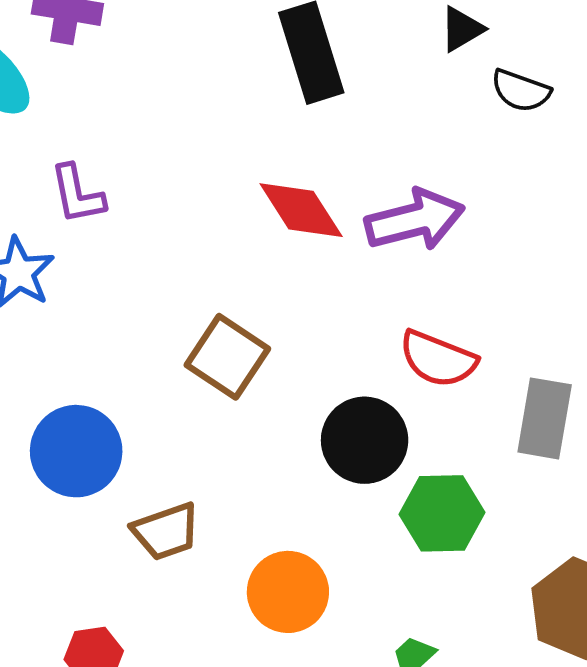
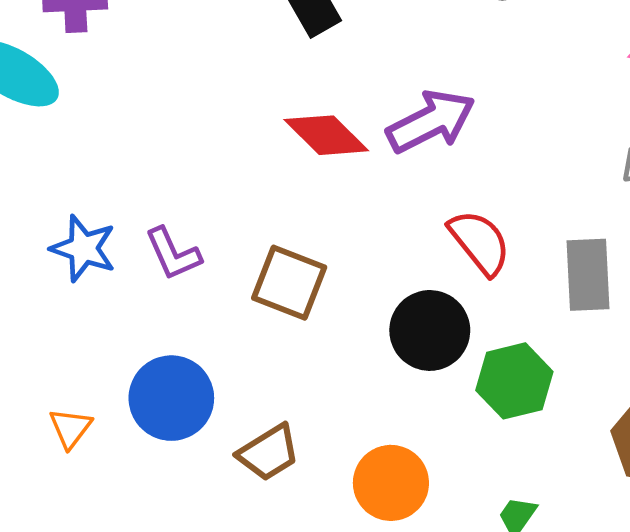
purple L-shape: (77, 194) -> (173, 254), moved
red semicircle: (438, 359) -> (480, 242), turned -138

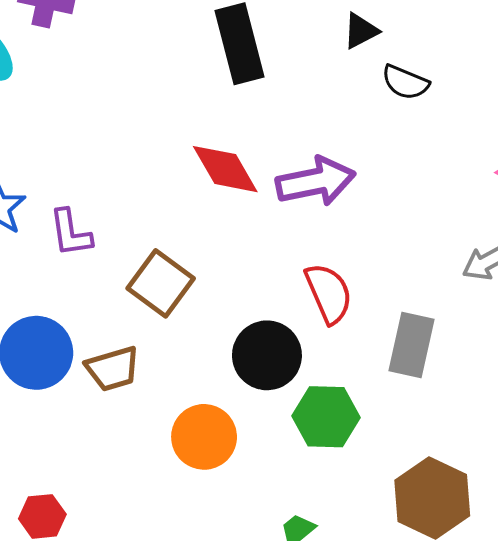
brown trapezoid: (269, 453) -> (113, 369), moved
orange circle: (391, 483) -> (204, 437), moved

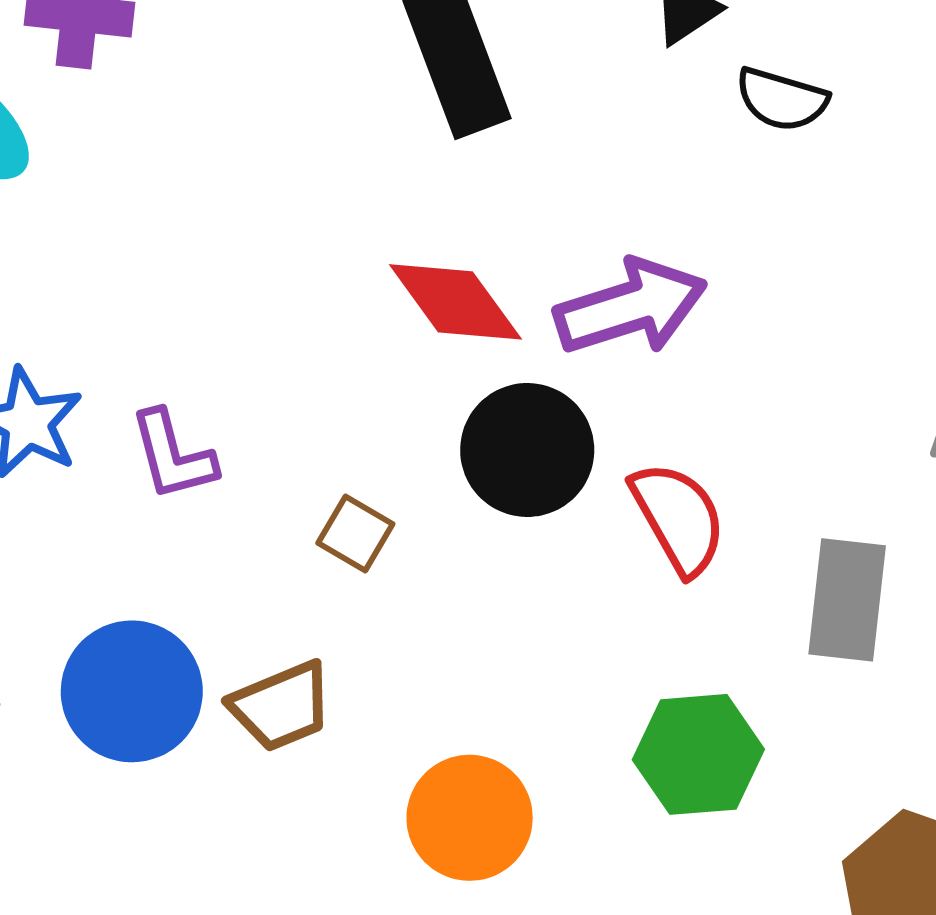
brown square: (161, 283) -> (355, 533), size x0.6
black circle: (267, 355) -> (527, 450), moved

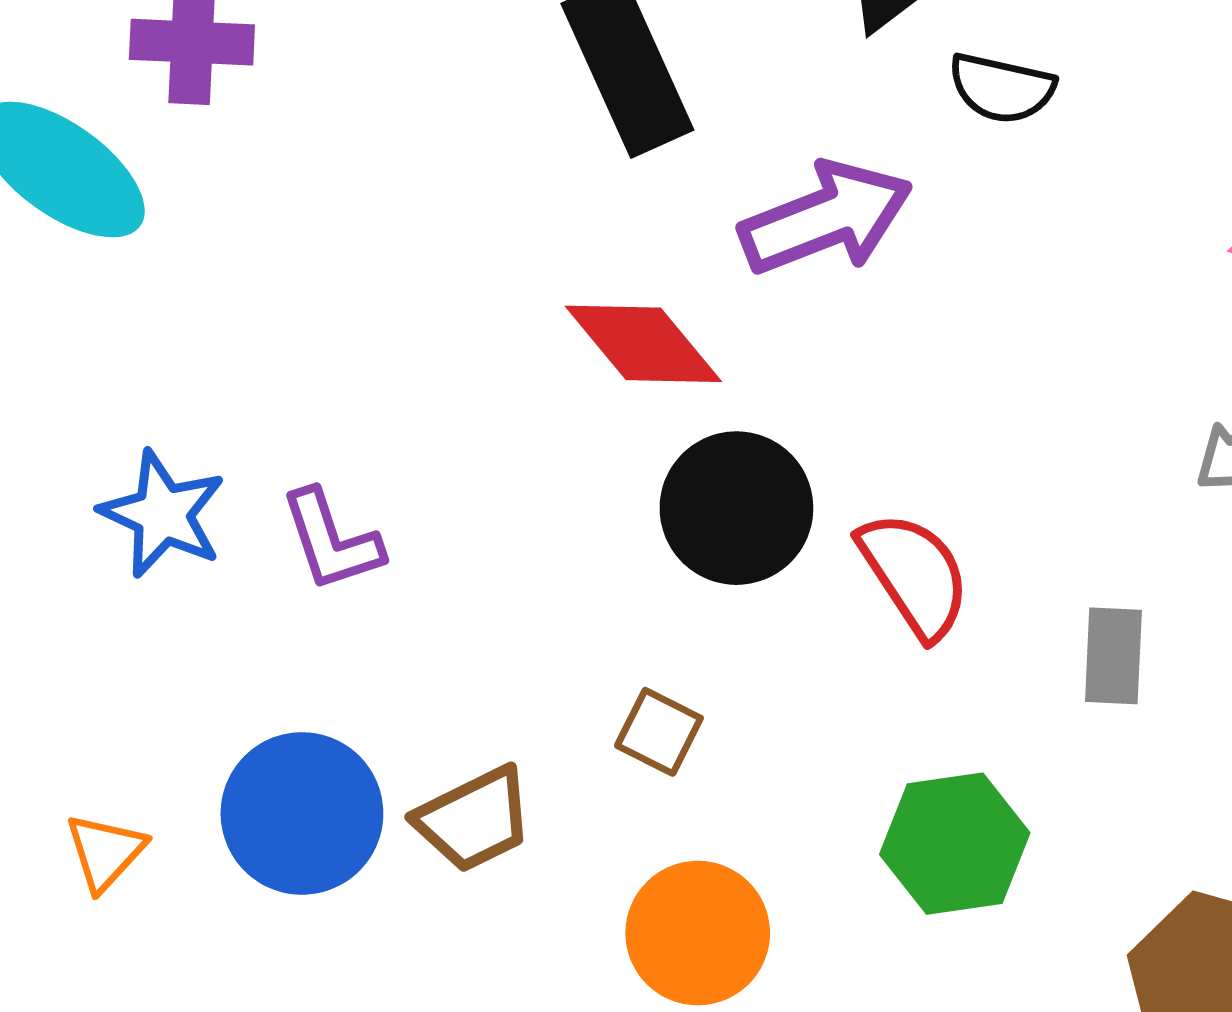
purple arrow: (631, 307) -> (826, 218), moved
brown square: (355, 533) -> (659, 732), moved
gray rectangle: (847, 600) -> (1113, 656), size x0.7

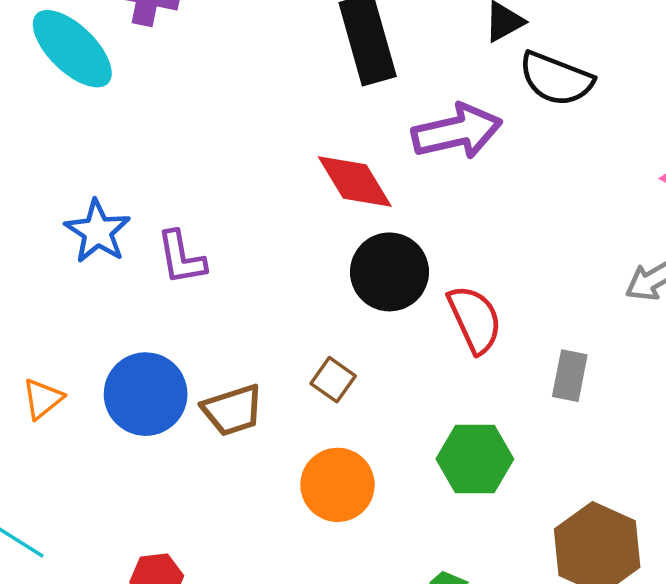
black semicircle: (1002, 88) -> (556, 79), size x1.4

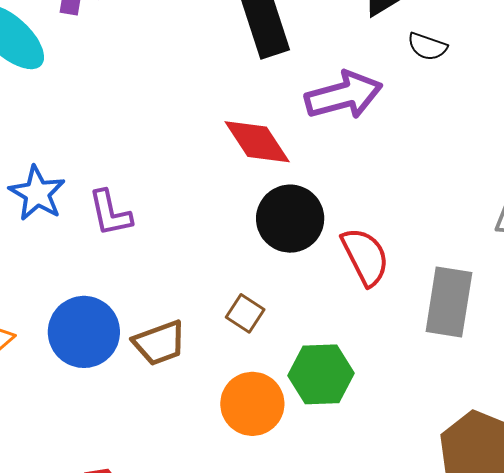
black semicircle: (556, 79) -> (427, 47), size x0.6
gray rectangle: (570, 376) -> (449, 302), size x1.6
green hexagon: (475, 459) -> (321, 374), moved

